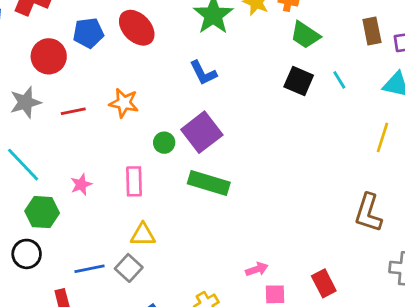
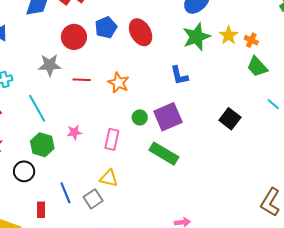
blue pentagon: (88, 33) -> (106, 27), turned -30
cyan line: (339, 80) -> (273, 104), turned -32
black square: (299, 81) -> (230, 119), moved
blue line: (89, 269) -> (65, 193), turned 65

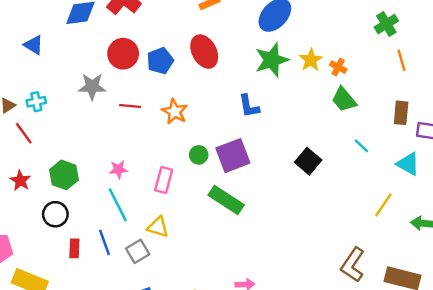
blue pentagon: (106, 27) -> (160, 61), moved
cyan line: (37, 108) -> (118, 205), moved
green hexagon: (42, 145) -> (64, 175), moved
red rectangle: (41, 210) -> (74, 248), moved

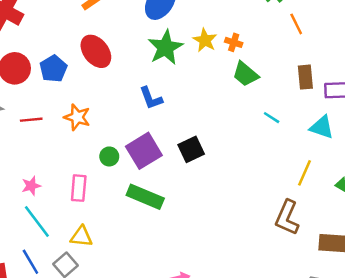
black square: (308, 161) -> (191, 149), moved, turned 35
brown L-shape: (353, 265) -> (287, 218), moved

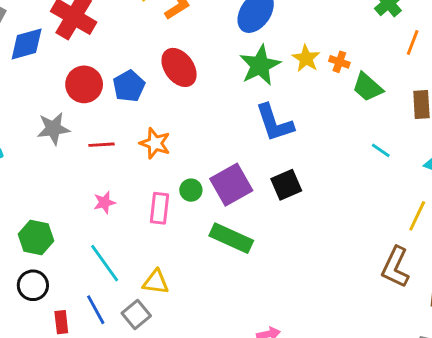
orange line: (296, 24) -> (413, 43), turned 45
green trapezoid: (245, 74) -> (368, 87), moved
blue L-shape: (151, 98) -> (274, 123), moved, size x1.4
pink star: (31, 186) -> (104, 202), moved
pink rectangle: (79, 188) -> (160, 208), moved

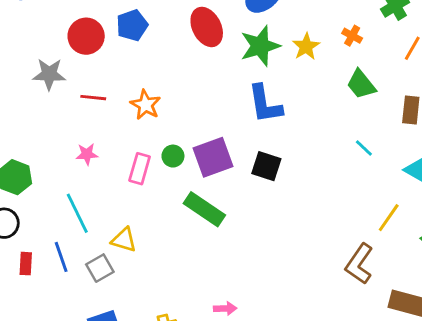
orange cross: (339, 62) -> (352, 36), moved
red ellipse: (179, 67) -> (207, 27), moved
blue pentagon: (129, 86) -> (132, 25), moved
black square: (286, 185) -> (266, 166), turned 32

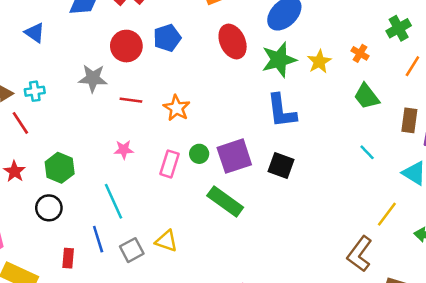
yellow triangle: (124, 240) -> (166, 241), moved
red rectangle: (26, 264) -> (68, 258), moved

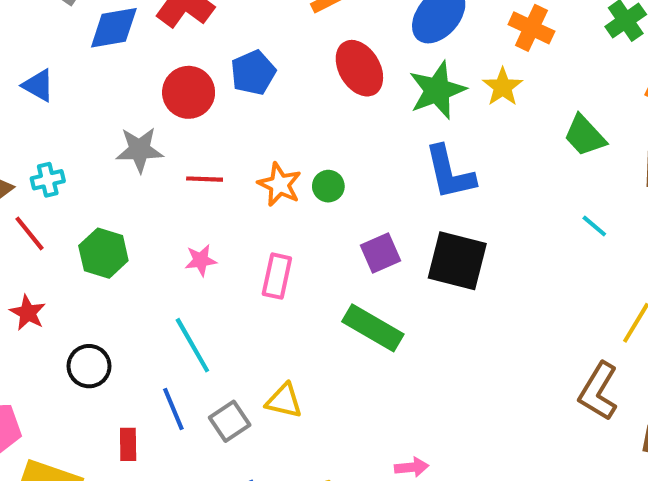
orange cross: (360, 53) -> (531, 28), moved, size x1.5
green circle: (199, 154) -> (328, 186), moved
purple square: (234, 156) -> (380, 253), size x0.7
black square: (281, 165) -> (457, 261), size x1.4
green hexagon: (60, 168) -> (103, 253), moved

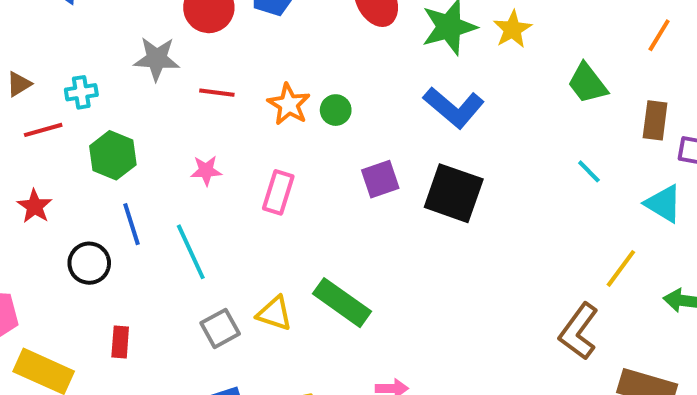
blue L-shape: (450, 173) -> (454, 107), turned -42
cyan cross: (48, 180) -> (81, 92), moved
red line: (29, 233) -> (43, 130), turned -72
green rectangle: (373, 328) -> (342, 303), moved
blue line: (173, 409) -> (131, 224), moved

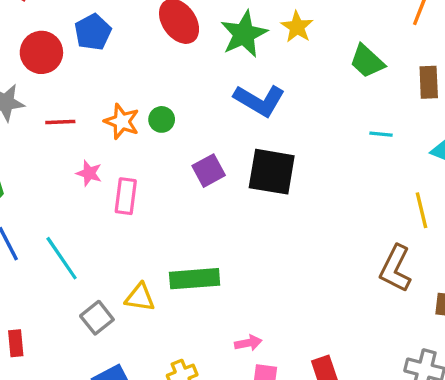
pink star: (206, 171) -> (89, 173), moved, turned 30
cyan line: (589, 171) -> (381, 134), turned -30
yellow line: (621, 268) -> (422, 210), turned -40
green rectangle: (342, 303) -> (195, 279), turned -30

